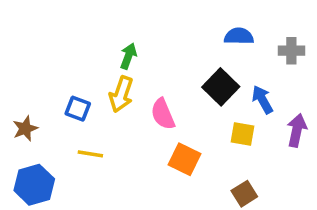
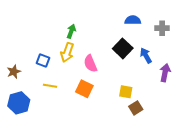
yellow square: (242, 134) -> (126, 92), moved
orange square: (185, 159) -> (84, 89), moved

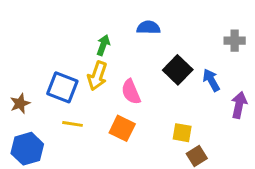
blue semicircle: (133, 20) -> (148, 28), moved
blue square: (43, 61) -> (62, 87), size x1.5

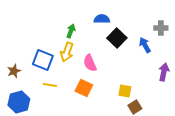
black square: (178, 70) -> (117, 38), moved
blue arrow: (211, 80) -> (145, 45), moved

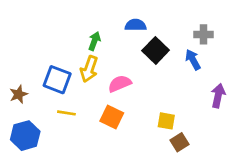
gray cross: (161, 28) -> (204, 34), moved
pink semicircle: (90, 63) -> (120, 84), turned 90

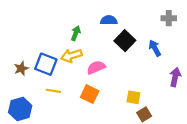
gray cross: (204, 34) -> (169, 18), moved
yellow arrow: (89, 69) -> (71, 56), turned 54
brown star: (19, 94) -> (21, 68), moved

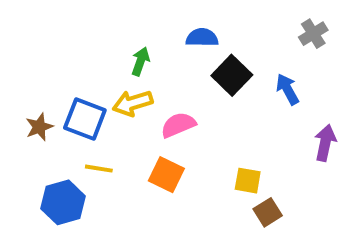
gray cross: (169, 18) -> (313, 34), turned -32
blue hexagon: (20, 109) -> (63, 202), moved

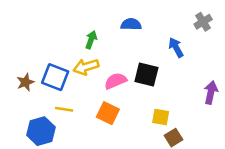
black square: (232, 75) -> (146, 74), moved, turned -30
blue arrow: (287, 89) -> (176, 47), moved

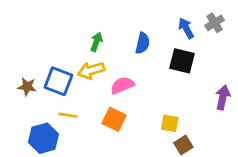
blue semicircle: (131, 24) -> (143, 43), moved, turned 102
blue arrow: (176, 47) -> (186, 28), moved
black square: (146, 74) -> (182, 61), moved
brown star: (25, 82) -> (27, 87), turned 30

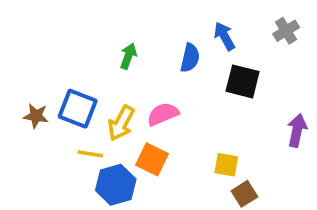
blue arrow: (186, 28) -> (224, 36), moved
yellow arrow: (91, 70) -> (121, 123), moved, turned -45
blue hexagon: (43, 138) -> (116, 185), moved

